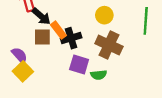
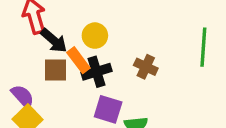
yellow circle: (104, 15) -> (95, 36), moved
brown cross: (109, 45) -> (146, 67), moved, size x0.6

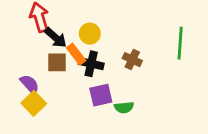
black cross: (97, 72) -> (91, 64), turned 30
purple square: (108, 109) -> (101, 95), turned -30

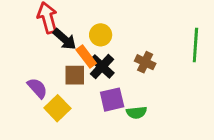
brown square: (57, 62) -> (75, 75), moved
black cross: (91, 64) -> (102, 67), turned 30
yellow square: (34, 103) -> (57, 108), moved

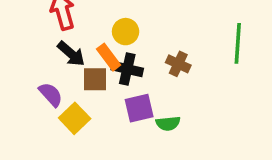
black arrow: (65, 39) -> (71, 54), moved
black cross: (102, 67) -> (127, 69), turned -30

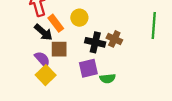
orange rectangle: (109, 57) -> (56, 23), moved
black cross: (127, 69) -> (95, 42), moved
purple semicircle: (51, 94) -> (42, 59), moved

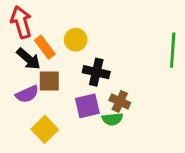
brown cross: (114, 39) -> (120, 101), moved
purple semicircle: (42, 59) -> (27, 94), turned 108
yellow square: (46, 75) -> (45, 129), moved

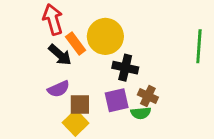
yellow circle: (76, 40) -> (105, 36), size x1.6
brown square: (49, 81) -> (80, 104), moved

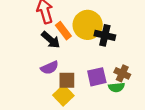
black cross: (125, 68) -> (105, 35), moved

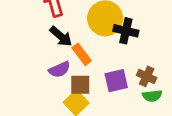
orange rectangle: (63, 31) -> (82, 54), moved
green semicircle: (116, 87) -> (152, 96), moved

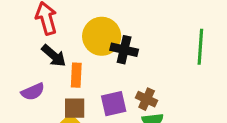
orange rectangle: (82, 54) -> (76, 75), turned 40
purple semicircle: (59, 70) -> (33, 92), moved

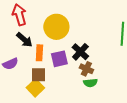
black cross: (124, 50) -> (80, 52), moved, turned 30
purple square: (114, 104) -> (59, 59), moved

